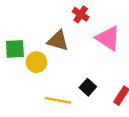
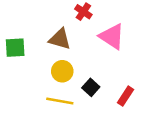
yellow circle: (36, 62) -> (62, 71), moved

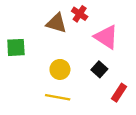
brown triangle: (60, 39) -> (56, 23), moved
black square: (91, 87) -> (99, 69), moved

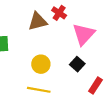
brown triangle: (56, 23) -> (38, 21), turned -30
pink triangle: (106, 37) -> (84, 34), turned 40

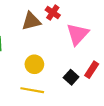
black square: (77, 64) -> (71, 77), moved
red rectangle: (95, 86) -> (92, 70), moved

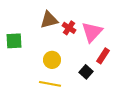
red cross: (53, 13) -> (69, 28), moved
red rectangle: (92, 70) -> (103, 56), moved

